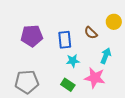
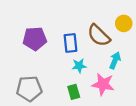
brown semicircle: (91, 33) -> (99, 35), size x1.6
green rectangle: (68, 85) -> (74, 92), turned 40

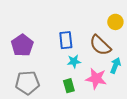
brown semicircle: (99, 35) -> (100, 45), moved
purple pentagon: (35, 39) -> (22, 45), moved, turned -30
cyan arrow: (115, 60) -> (115, 65), moved

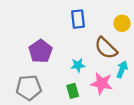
blue rectangle: (66, 40) -> (78, 19), moved
purple pentagon: (22, 45) -> (40, 51), moved

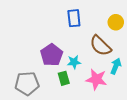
purple pentagon: (40, 51) -> (52, 55), moved
green rectangle: (73, 91) -> (64, 78), moved

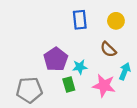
yellow circle: (116, 22) -> (116, 21), moved
brown semicircle: (100, 46) -> (108, 49), size x0.7

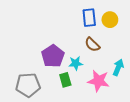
blue rectangle: (80, 20) -> (89, 18), moved
brown semicircle: (108, 49) -> (92, 45), moved

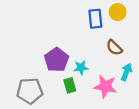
yellow circle: (110, 20) -> (118, 12), moved
brown semicircle: (92, 45) -> (114, 48), moved

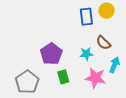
cyan star: (81, 68) -> (86, 54), moved
gray pentagon: (30, 91) -> (27, 82), turned -30

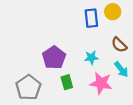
brown semicircle: (103, 43) -> (119, 45), moved
cyan arrow: (115, 65) -> (121, 69), turned 119

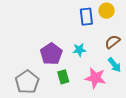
brown semicircle: (119, 45) -> (113, 42), turned 98
cyan star: (91, 58) -> (79, 50), moved

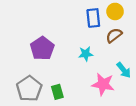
brown semicircle: (113, 42) -> (114, 35), moved
purple pentagon: (51, 54) -> (42, 48), moved
green rectangle: (63, 77) -> (57, 92), moved

